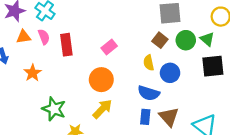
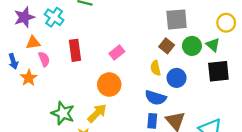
pink semicircle: (44, 37) -> (44, 59), moved
orange star: (33, 73) -> (29, 78), moved
yellow arrow: (102, 109) -> (97, 113), moved

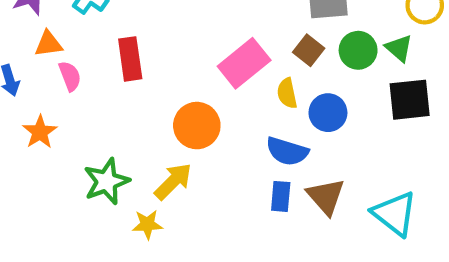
pink rectangle: (117, 53) -> (244, 63), moved, size x1.6
orange star: (29, 78) -> (40, 132), moved
green star: (63, 113) -> (106, 181), turned 30

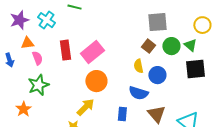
pink rectangle: (244, 63) -> (92, 52), moved
orange star: (40, 132) -> (23, 109), moved
green star: (106, 181) -> (38, 85), moved
blue rectangle: (281, 196) -> (122, 114), moved

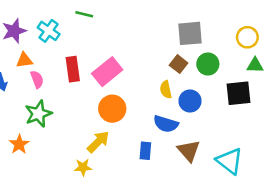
green triangle: (190, 45) -> (255, 65), moved, turned -40

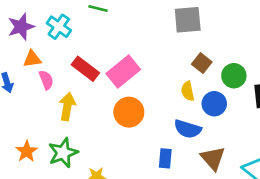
gray square: (190, 33) -> (188, 20), moved
green circle: (208, 64) -> (234, 76), moved
red rectangle: (73, 69) -> (85, 69), turned -45
green star: (38, 114) -> (63, 153), moved
yellow arrow: (98, 142) -> (67, 107), moved, turned -35

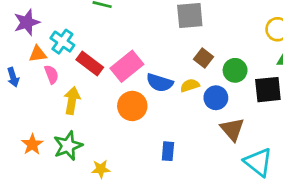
cyan cross: (59, 27) -> (62, 42), moved
yellow semicircle: (188, 91) -> (190, 85), turned 84
blue semicircle: (188, 129) -> (160, 83), moved
brown triangle: (213, 158) -> (232, 129), moved

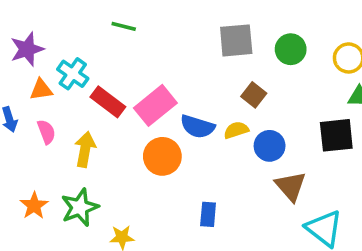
green circle: (235, 70) -> (291, 49), moved
pink semicircle: (51, 74) -> (46, 132), moved

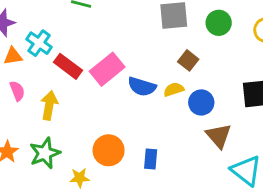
orange circle: (162, 156) -> (109, 150), moved

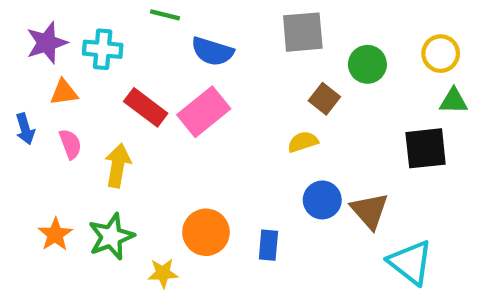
green circle: (219, 23) -> (367, 64), moved
cyan cross: (39, 43) -> (103, 49), moved, turned -30
blue semicircle: (142, 87) -> (212, 51), moved
blue circle: (201, 102) -> (322, 200), moved

